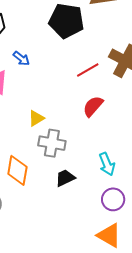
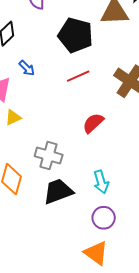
red line: (88, 70) -> (78, 76), moved
yellow triangle: (36, 118) -> (13, 118), moved
black trapezoid: (65, 178) -> (58, 191), size x1.5

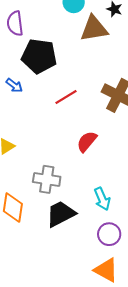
black pentagon: (75, 35) -> (39, 56), moved
blue arrow: (27, 68) -> (14, 85), moved

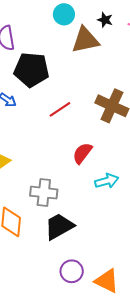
cyan arrow: (102, 199) -> (107, 181), moved, turned -80
purple circle: (109, 234) -> (72, 271), moved

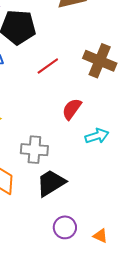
orange triangle: (107, 281) -> (100, 236), size x0.6

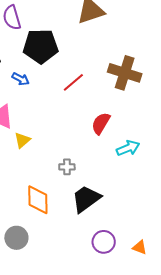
gray cross: (34, 150) -> (67, 167), size x0.6

